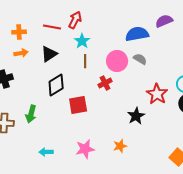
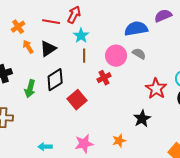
orange cross: (19, 32) -> (18, 27), turned -32
orange arrow: (21, 53) -> (28, 47), moved, turned -112
red square: (78, 105) -> (77, 100), turned -30
green arrow: (31, 114) -> (30, 89), moved
black star: (136, 116) -> (142, 119), moved

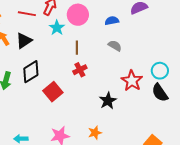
blue semicircle: (136, 29) -> (112, 21), size x0.6
brown line: (84, 56) -> (77, 48), moved
pink circle: (116, 56) -> (78, 15), moved
black star: (142, 119) -> (108, 101), moved

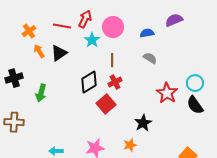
black diamond: (31, 72) -> (89, 82), moved
red square: (53, 92) -> (106, 104), moved
black star: (108, 101) -> (143, 123), moved

